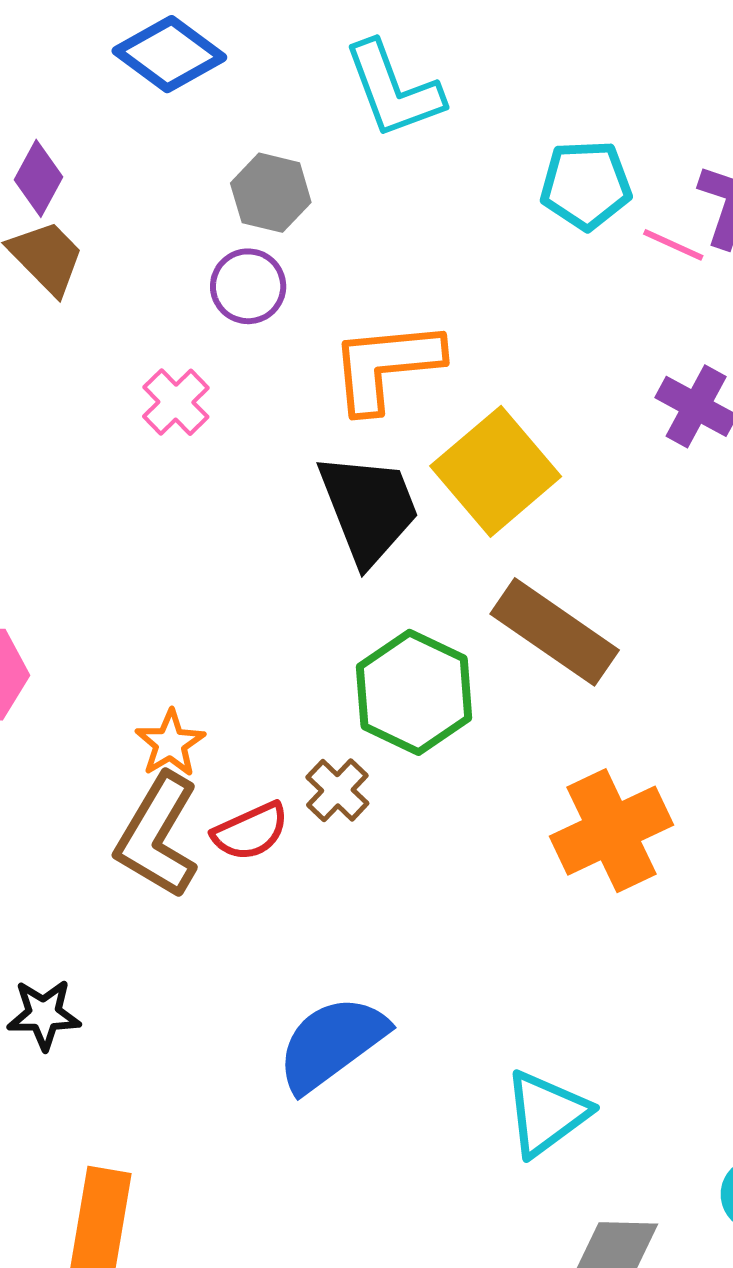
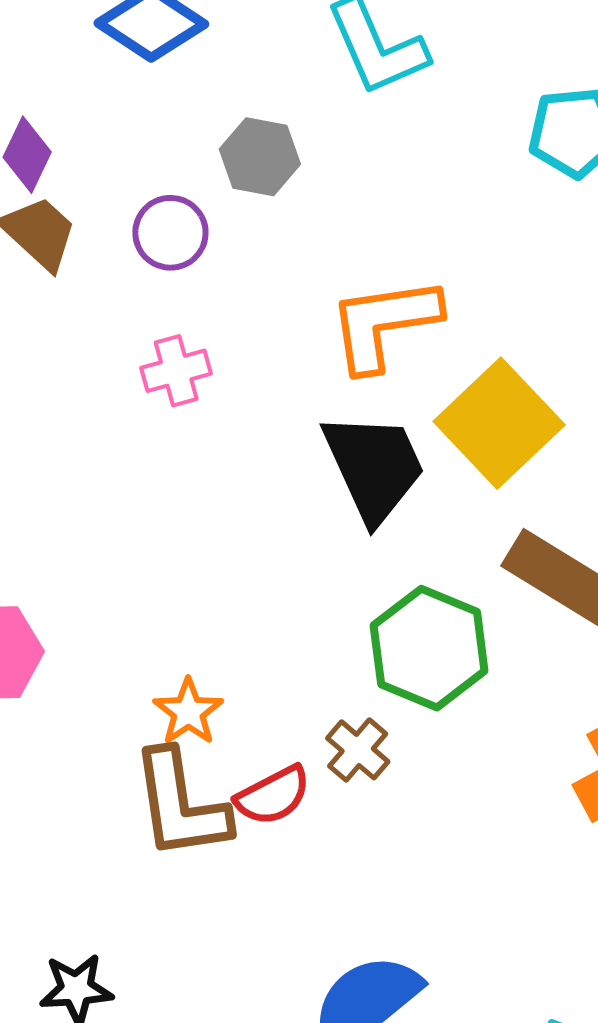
purple circle: (248, 286) -> (170, 233), moved
pink cross: (176, 402) -> (176, 371), turned 32
brown L-shape: (157, 836) -> (180, 805), turned -36

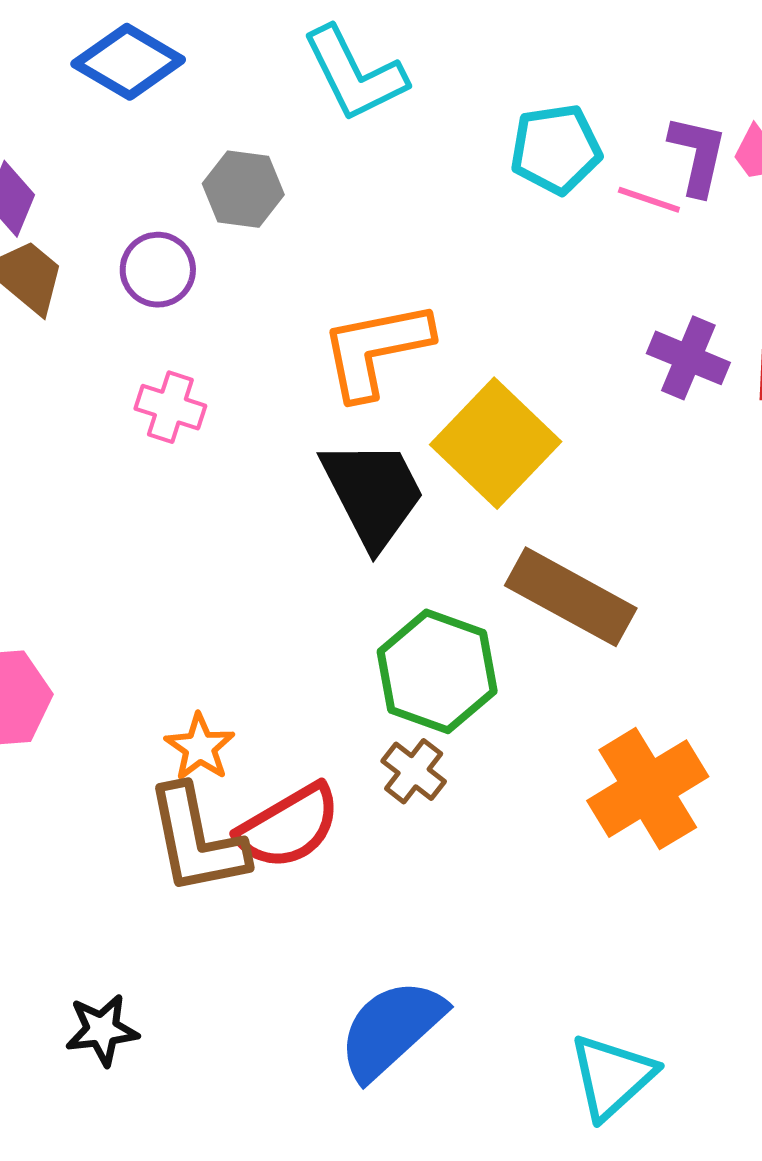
pink cross: (176, 371) -> (170, 407), turned 36
brown cross: (358, 750) -> (414, 771), moved
red semicircle: (273, 796) -> (289, 827), size x1.4

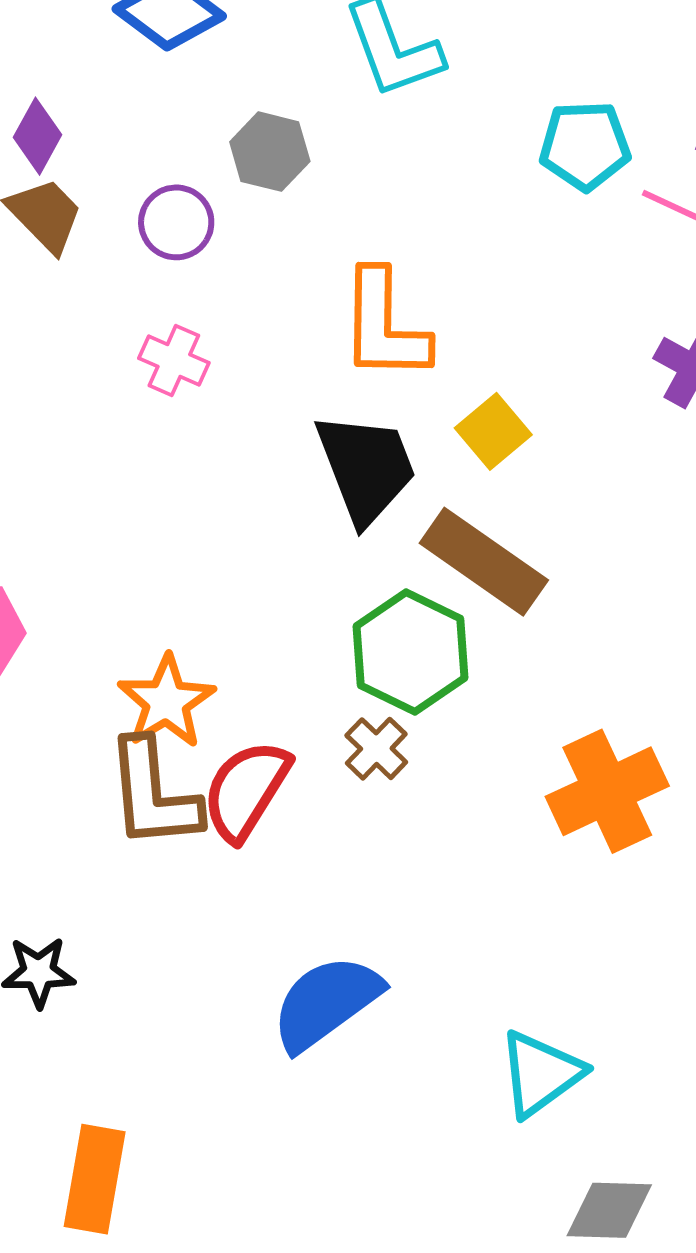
orange L-shape: (376, 350) -> (384, 325), turned -84
yellow square: (496, 443) -> (493, 431), size x0.6
brown rectangle: (571, 597) -> (484, 562), moved
orange star: (200, 747) -> (166, 702), size x1.4
red semicircle: (289, 827) -> (246, 790), turned 146

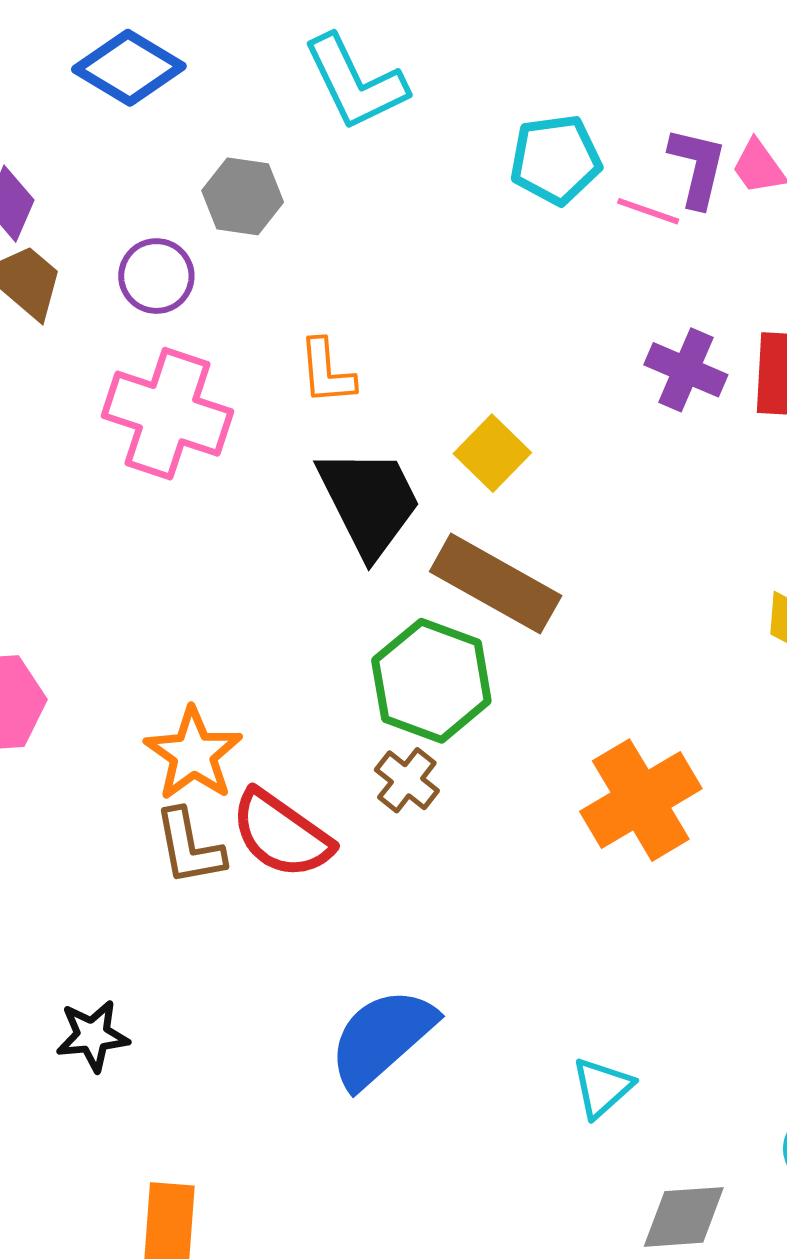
orange L-shape: (384, 325) -> (327, 372), moved, size x0.6
pink cross: (174, 360) -> (168, 414), size x1.8
red semicircle: (246, 790) -> (281, 834), turned -81
brown L-shape: (153, 794) -> (189, 847), size x0.7
cyan triangle: (541, 1074) -> (602, 1088), size x0.7

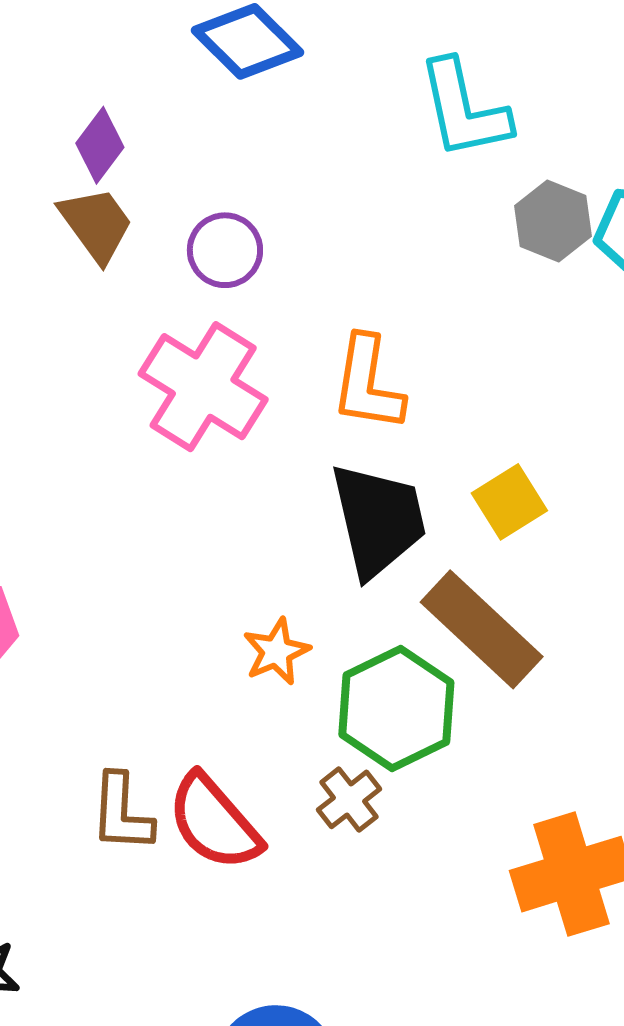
gray hexagon: (243, 196) -> (553, 221), moved
orange L-shape: (327, 372) -> (368, 384), size x1.4
orange star: (193, 754) -> (276, 652), moved, size x0.7

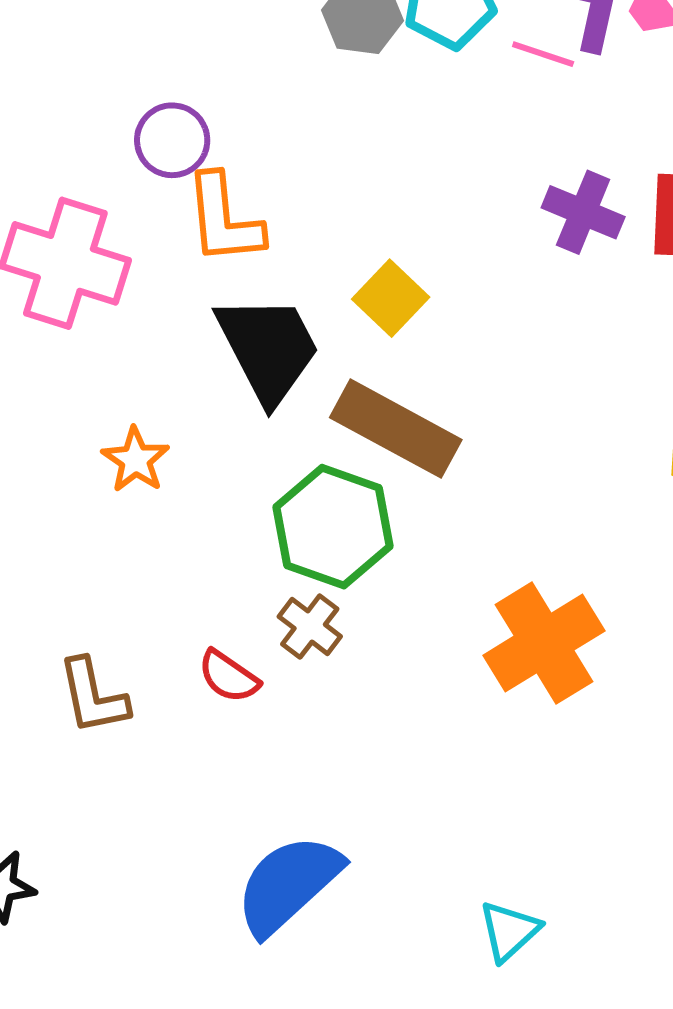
purple circle: (225, 250) -> (172, 140), moved
orange star: (276, 652) -> (136, 460), moved
red semicircle: (214, 822) -> (229, 676), moved, size x0.6

